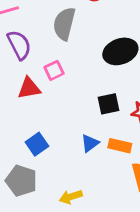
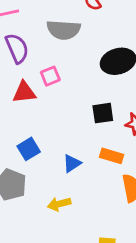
gray semicircle: (64, 24) -> (64, 30), turned -104
blue triangle: (90, 143) -> (72, 163), moved

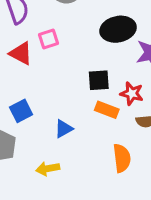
red triangle: (24, 92) -> (21, 53), turned 30
orange rectangle: (112, 156) -> (107, 110), moved

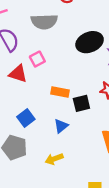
black square: (99, 80) -> (81, 103), moved
orange rectangle: (107, 110) -> (60, 92), moved

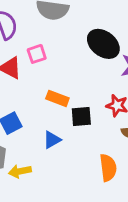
black ellipse: (90, 42) -> (103, 44), turned 50
yellow arrow: (54, 159) -> (20, 171), moved

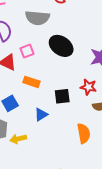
black ellipse: (103, 44) -> (61, 46), moved
orange rectangle: (57, 98) -> (32, 82), moved

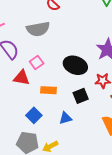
black ellipse: (61, 46) -> (75, 65), moved
blue triangle: (41, 115) -> (66, 118), turned 32

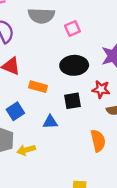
pink square: (37, 63) -> (72, 28), moved
black ellipse: (75, 65) -> (74, 65), turned -35

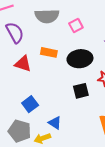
orange rectangle: (38, 87) -> (49, 52), moved
blue triangle: (50, 122) -> (55, 123), moved, turned 40

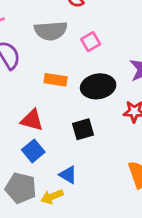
red triangle: (23, 64) -> (32, 120), moved
black square: (81, 91) -> (83, 129), moved

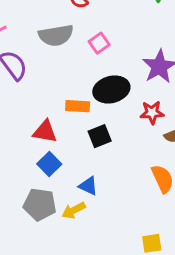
orange rectangle: (56, 80) -> (78, 106), moved

